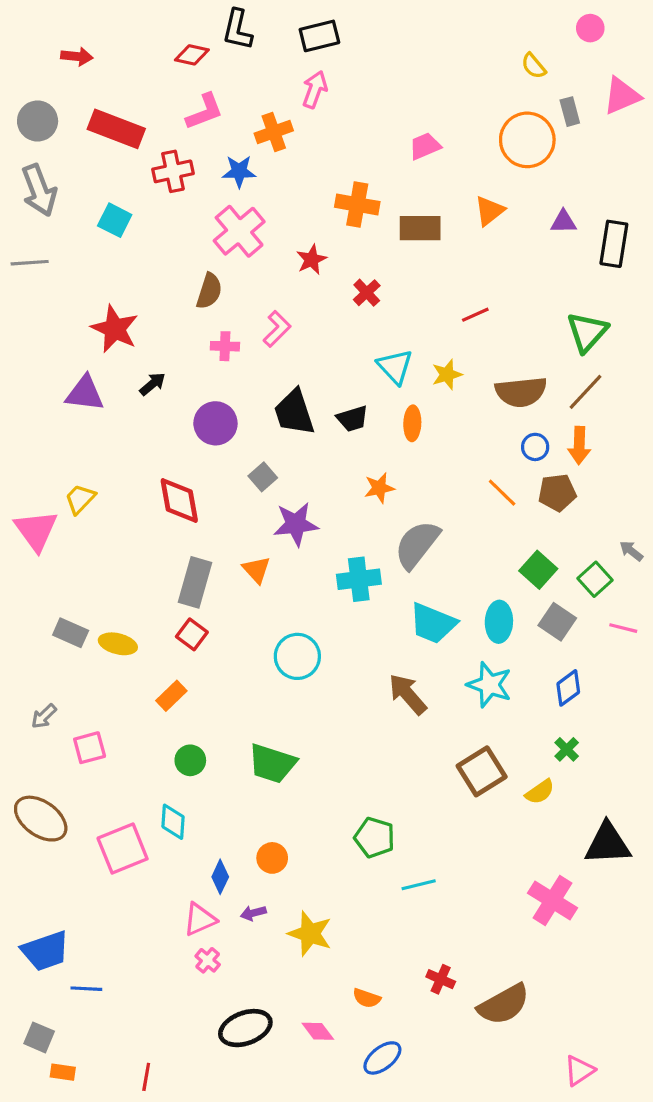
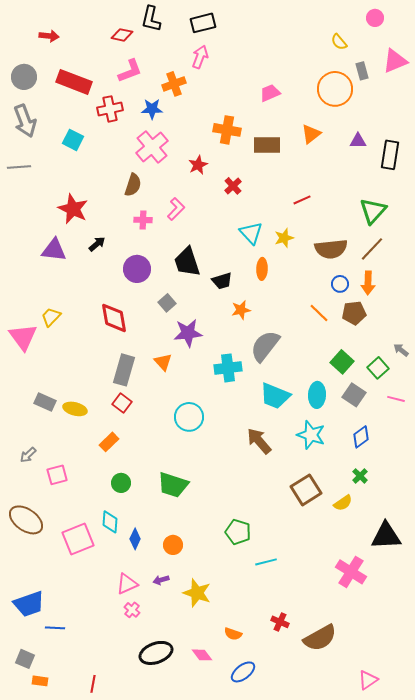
black trapezoid: (352, 419) -> (222, 281), moved
blue diamond: (220, 877) -> (135, 539), moved

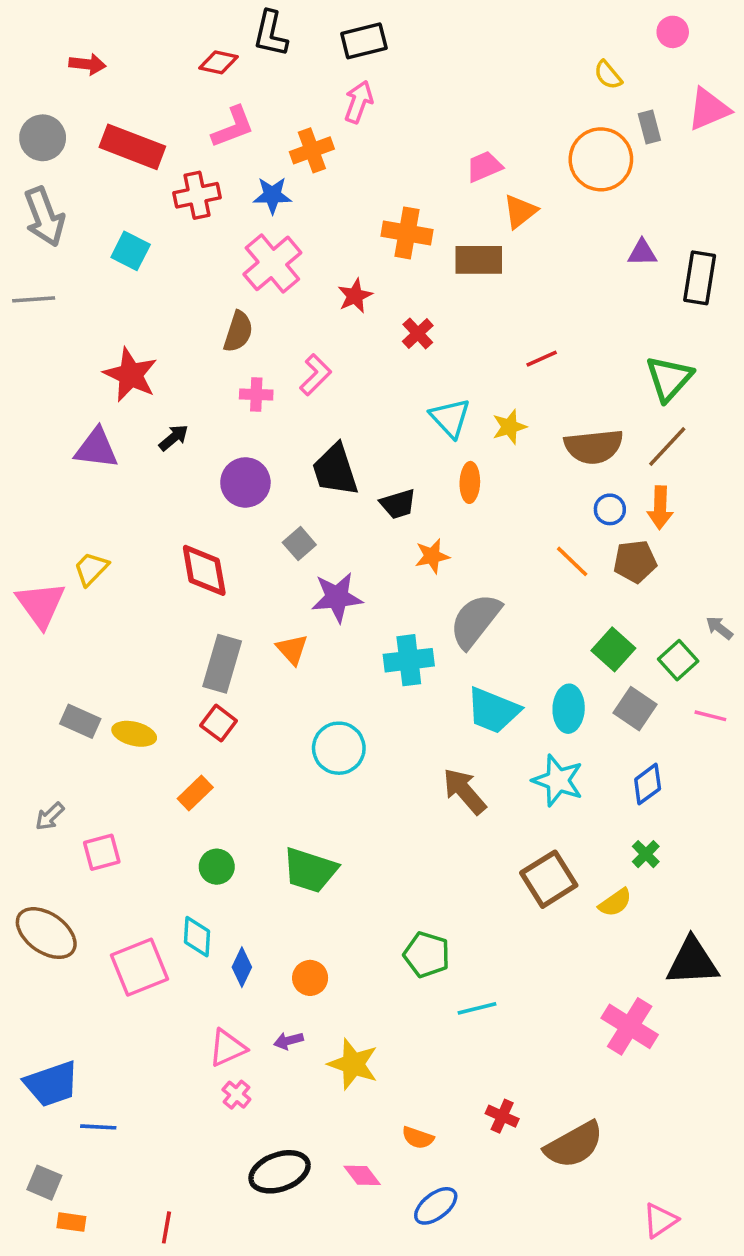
orange triangle: (311, 134) -> (520, 211), moved

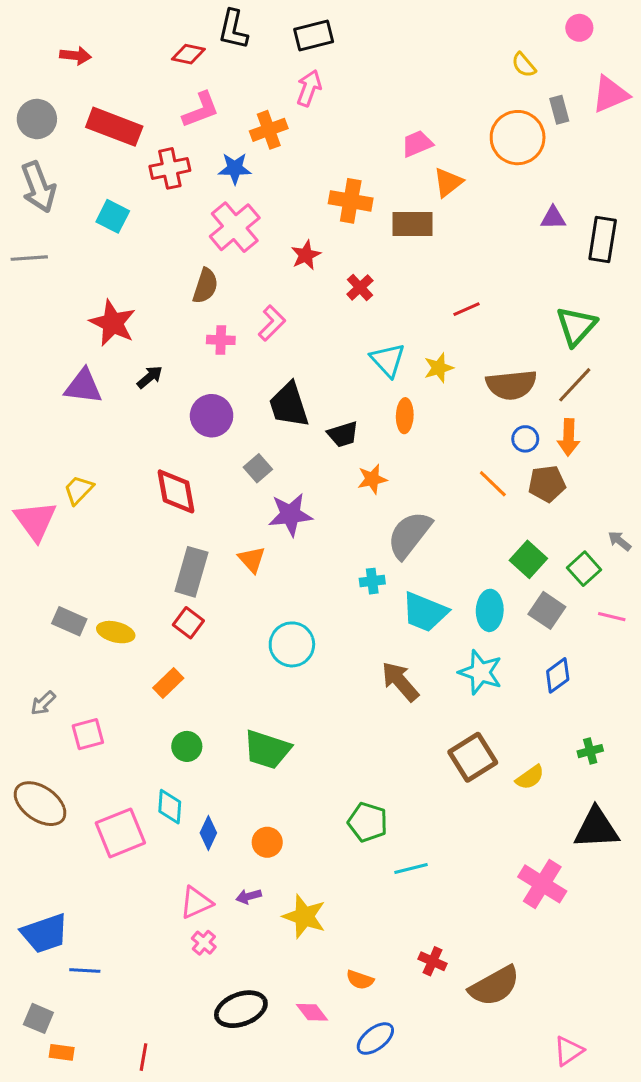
cyan cross: (409, 660) -> (372, 581), moved, size x0.6
green cross: (646, 854) -> (590, 751), moved, turned 30

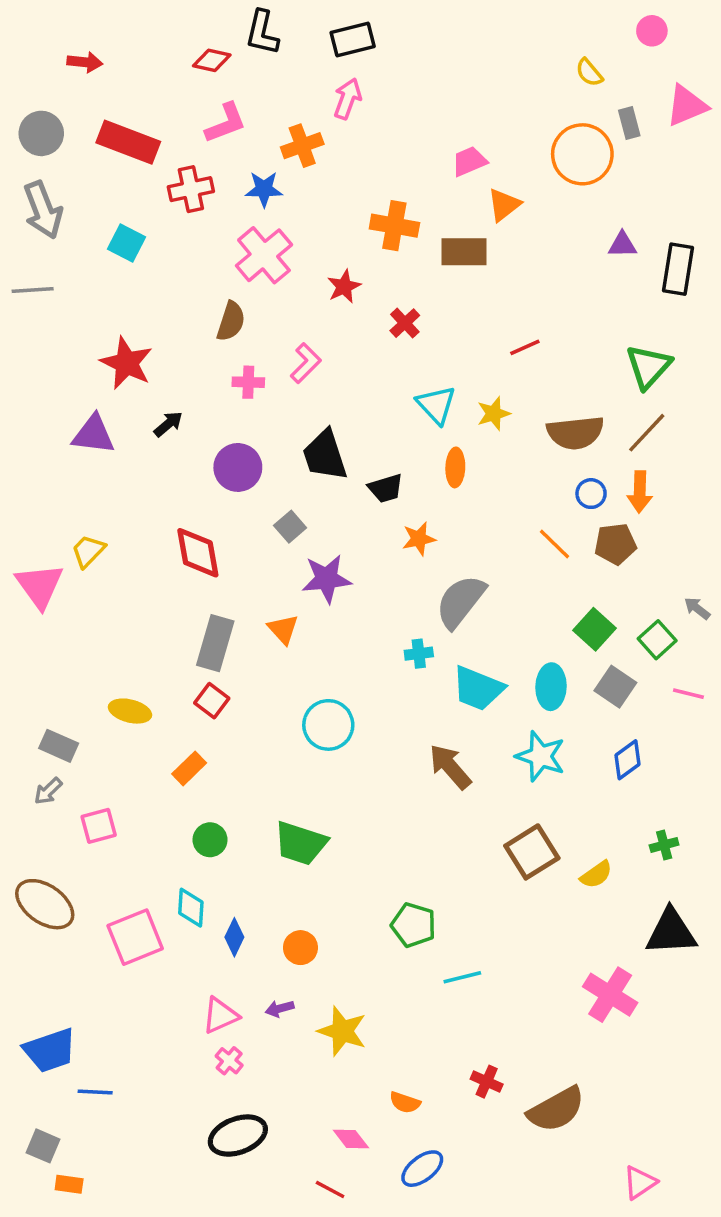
gray rectangle: (69, 621) -> (59, 746), moved
black ellipse: (241, 1009) -> (238, 1136), moved
red line: (144, 1057) -> (330, 1189), moved, turned -72

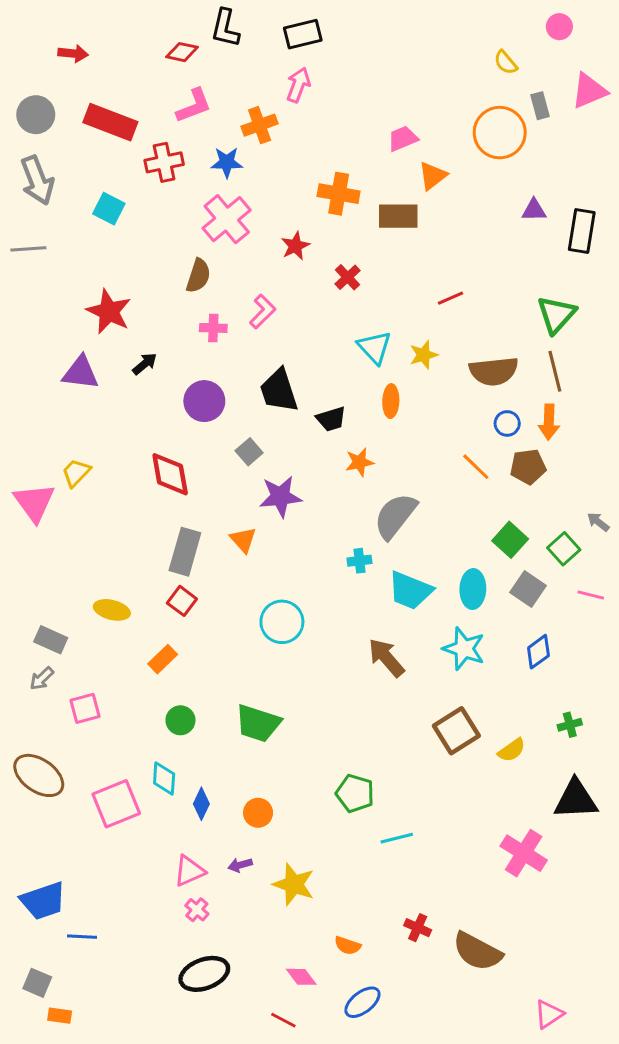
brown line: (647, 433) -> (555, 371), turned -57
brown semicircle: (556, 1109) -> (477, 952), turned 57

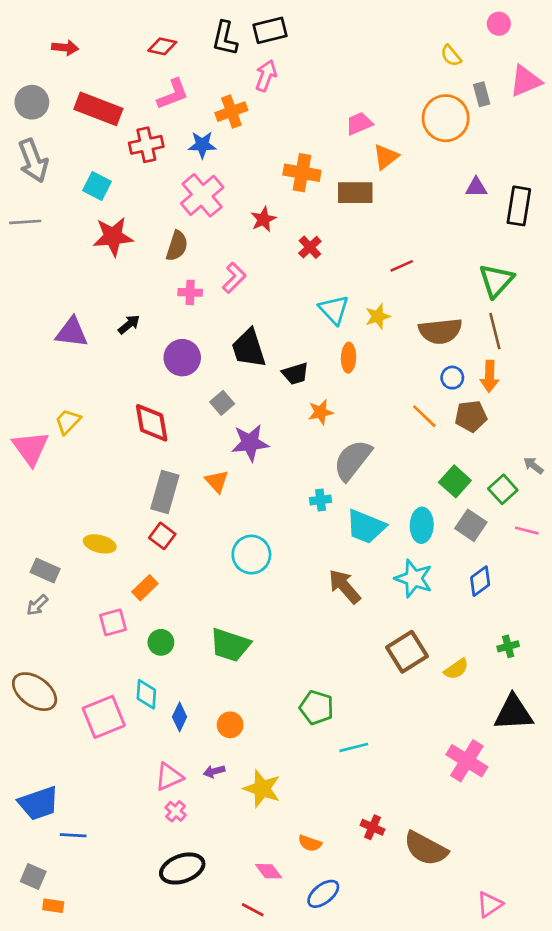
black L-shape: (225, 28) -> (225, 38), moved
red star: (109, 312) -> (113, 237), moved, turned -30
pink square: (85, 708) -> (113, 622), moved

